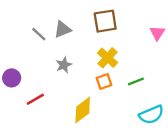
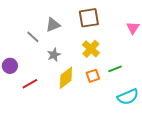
gray line: (39, 34) -> (33, 37), moved
orange square: (104, 81) -> (93, 76), moved
yellow diamond: (83, 110) -> (66, 78), moved

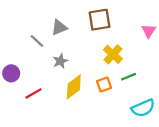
yellow cross: (91, 49) -> (113, 54), moved

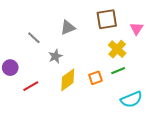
brown square: (100, 20) -> (107, 19), moved
gray triangle: (59, 28) -> (68, 27), moved
yellow cross: (113, 54) -> (117, 49), moved

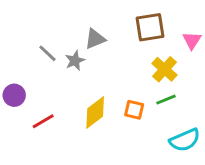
gray star: (55, 56) -> (75, 61), moved
orange square: (95, 78) -> (134, 110), turned 32

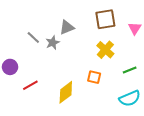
yellow cross: (164, 69) -> (105, 50), moved
green line: (166, 100) -> (130, 70), moved
yellow diamond: (95, 113) -> (66, 92), moved

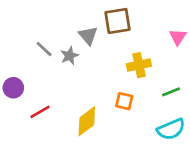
brown square: (105, 19) -> (118, 21), moved
gray triangle: (67, 27) -> (88, 36), turned -49
yellow cross: (105, 50) -> (139, 65), turned 36

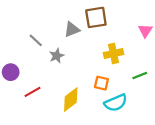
gray triangle: (88, 36) -> (72, 29), turned 49
gray star: (69, 56) -> (57, 56), moved
cyan semicircle: (171, 129) -> (116, 103), moved

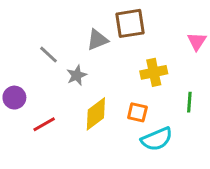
green line: (140, 75) -> (189, 102), turned -64
yellow diamond: (71, 99) -> (96, 114), moved

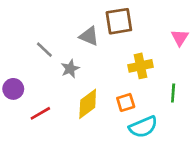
gray triangle: (97, 40) -> (89, 36), turned 45
orange square: (137, 112) -> (126, 102), turned -30

